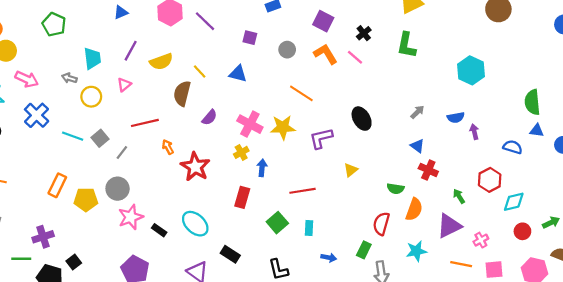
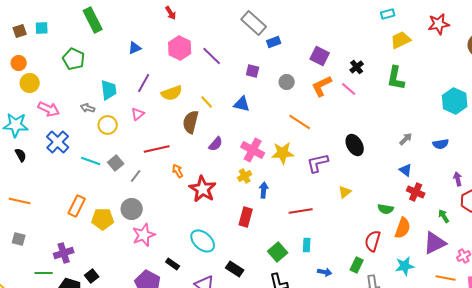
orange L-shape: (325, 54) -> (322, 86), turned -85
purple arrow: (474, 132) -> (458, 179), moved
green square: (277, 223) -> (278, 252), moved
black rectangle: (159, 230) -> (173, 264), moved

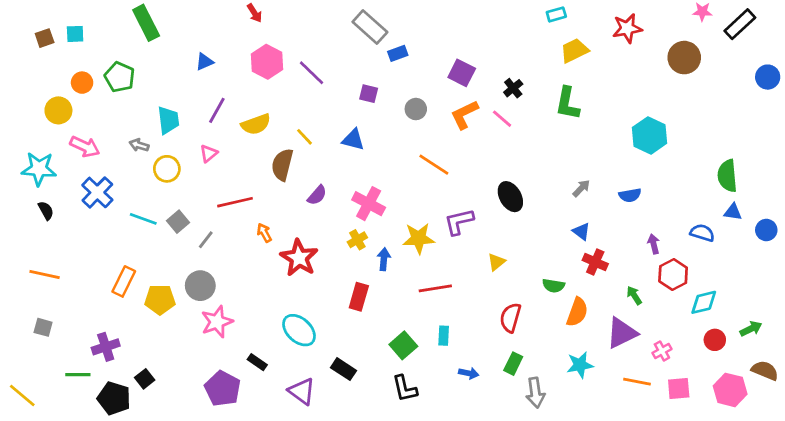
orange circle: (19, 63) -> (82, 83), moved
yellow star: (283, 153) -> (419, 238), moved
red semicircle: (373, 241) -> (510, 318), moved

